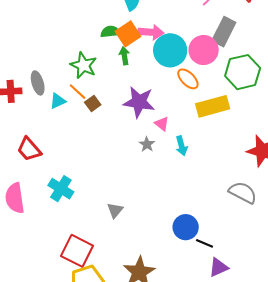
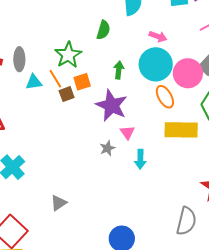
green semicircle: (110, 32) -> (103, 30), turned 96
pink arrow: (151, 32) -> (158, 36), moved, size x0.7
orange square: (128, 34) -> (82, 82), moved, size x0.7
green arrow: (124, 56) -> (119, 70), moved
gray semicircle: (243, 193) -> (186, 221), turned 60

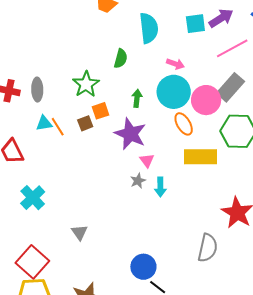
orange line: (55, 79) -> (58, 127), moved
cyan triangle: (34, 82) -> (44, 123), moved
gray star: (107, 148) -> (138, 181), moved
gray triangle: (59, 203) -> (80, 232), turned -30

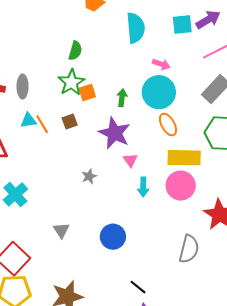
green semicircle: (121, 59) -> (75, 51), moved
pink circle: (206, 100) -> (181, 186), moved
orange square: (100, 111) -> (87, 92), moved
gray star: (138, 181) -> (89, 176), moved
blue circle: (143, 267) -> (113, 237), moved

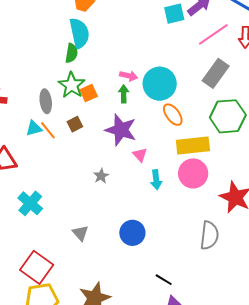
cyan semicircle: (136, 28) -> (79, 33), moved
pink arrow: (161, 64) -> (129, 76), moved
gray ellipse: (23, 87) -> (46, 101), moved

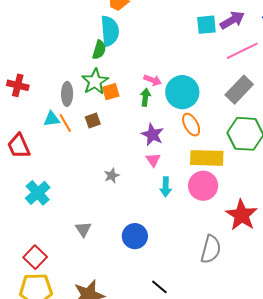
purple star: (121, 130) -> (152, 135), moved, size x0.7
red square: (37, 267) -> (35, 257), size x0.7

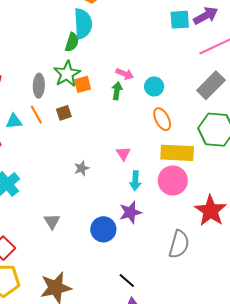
cyan circle: (182, 92) -> (154, 86), size x0.6
cyan triangle: (52, 119) -> (14, 121), moved
purple star: (152, 135) -> (130, 212), moved, turned 30

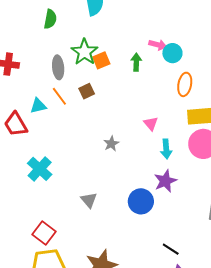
green semicircle: (72, 42) -> (50, 19), moved
pink arrow: (125, 74) -> (158, 45), moved
orange ellipse: (162, 119) -> (185, 84), turned 45

